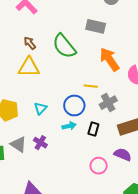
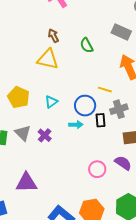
green semicircle: (64, 46) -> (87, 45), size x0.6
black rectangle: (93, 129) -> (101, 120), moved, turned -32

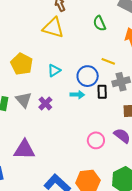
green semicircle: (87, 45) -> (100, 23), moved

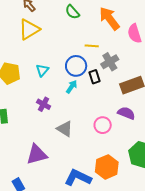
yellow triangle: (53, 28) -> (29, 29), turned -30
cyan arrow: (77, 95) -> (72, 87), turned -40
gray triangle: (24, 100) -> (65, 129), moved

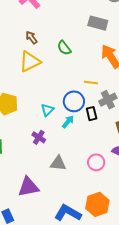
green semicircle: (72, 12) -> (64, 48), moved
cyan triangle: (42, 70) -> (47, 110), moved
gray triangle: (65, 129) -> (58, 163), turned -30

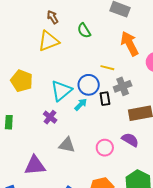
cyan triangle: (47, 110) -> (61, 91), size x1.6

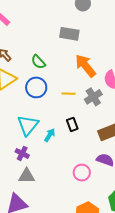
blue circle: (89, 85) -> (36, 87), moved
gray cross: (123, 86) -> (93, 97), moved
gray triangle: (67, 145) -> (27, 176), moved

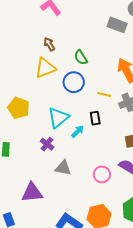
gray rectangle: (69, 34) -> (117, 25), moved
black rectangle: (72, 124) -> (95, 118), moved
gray triangle: (27, 176) -> (63, 168), moved

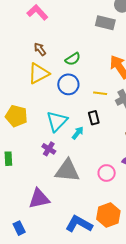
green semicircle: (81, 57) -> (73, 59), turned -84
gray triangle: (63, 168) -> (67, 171), size x1.5

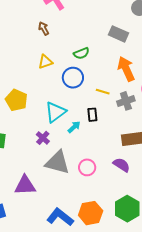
gray rectangle: (105, 23) -> (119, 34), moved
brown arrow: (40, 49) -> (44, 28), moved
yellow triangle: (39, 73) -> (45, 62), size x0.7
pink circle: (107, 173) -> (87, 167), moved

